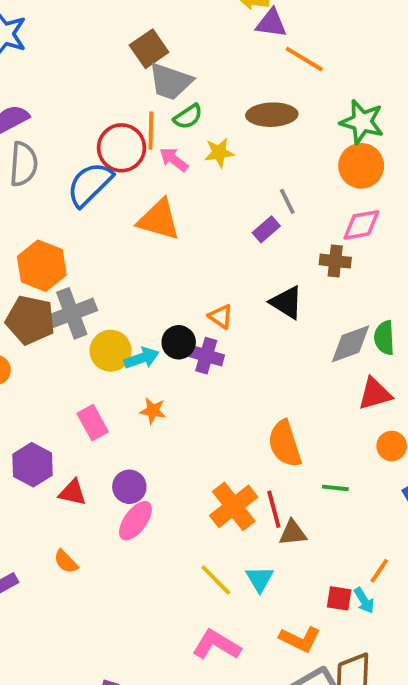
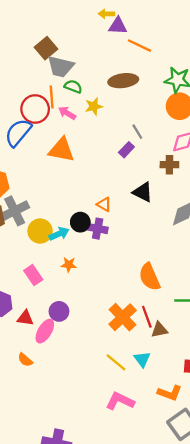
green semicircle: (188, 117) -> (73, 87), turned -120
pink ellipse: (135, 521) -> (45, 331), moved

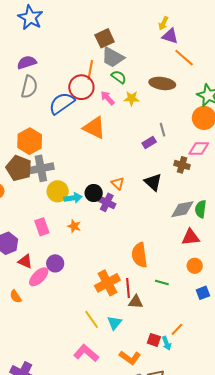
yellow arrow: (106, 14) -> (163, 23), turned -80
orange line: (52, 97) -> (90, 70), moved

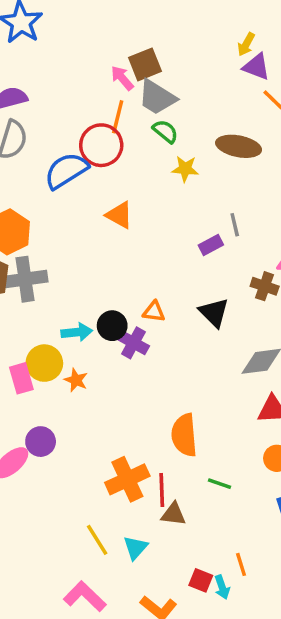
pink arrow: (107, 98) -> (122, 78), moved
orange triangle: (94, 128) -> (119, 215), size x0.7
orange triangle: (118, 183) -> (154, 312), turned -40
yellow circle: (58, 191) -> (44, 363), moved
orange line: (177, 329) -> (241, 564), turned -64

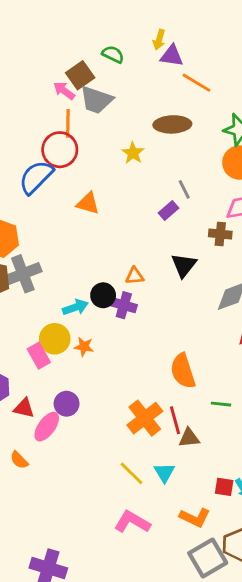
green semicircle: (165, 131) -> (113, 54), moved
yellow star: (185, 169) -> (133, 153), turned -30
black triangle: (214, 313) -> (184, 265), turned 36

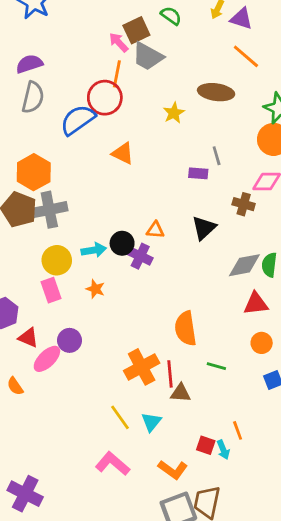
purple triangle: (172, 56) -> (241, 19), moved
purple rectangle: (169, 211) -> (198, 173), turned 36
yellow circle: (55, 339) -> (57, 260), moved

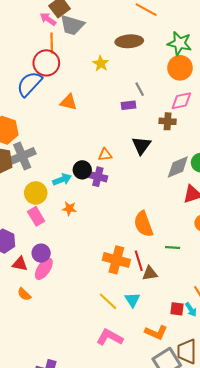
red triangle: (28, 338) -> (20, 264), moved
purple circle: (70, 340) -> (41, 253), moved
orange cross: (142, 367) -> (116, 260), turned -35

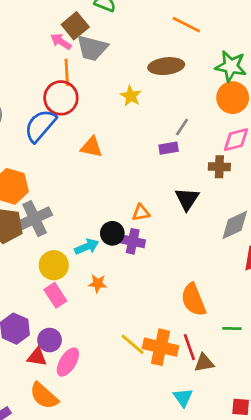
gray line: (140, 89) -> (182, 127), turned 64
purple circle: (41, 253) -> (50, 340), moved
orange semicircle: (24, 294) -> (44, 396), size x1.6
yellow line: (108, 301) -> (133, 344), moved

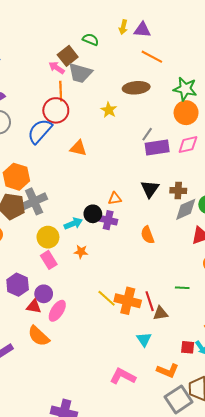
purple rectangle: (169, 148) -> (157, 147), moved, size x1.6
brown cross: (219, 167) -> (178, 191), moved
orange semicircle: (193, 300) -> (147, 235), moved, size x0.7

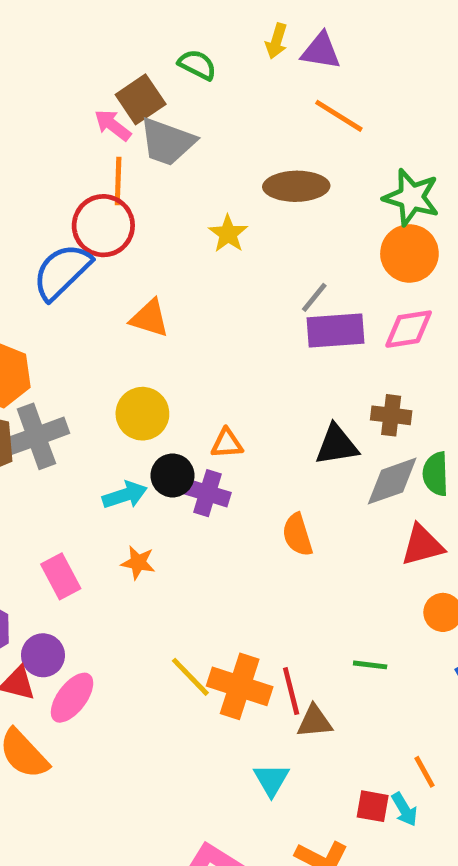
black triangle: (150, 189) -> (337, 445), moved, turned 42
brown cross: (178, 191) -> (391, 415), moved
yellow circle: (48, 237) -> (142, 414), moved

